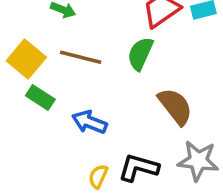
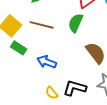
yellow semicircle: (98, 176) -> (52, 93), turned -64

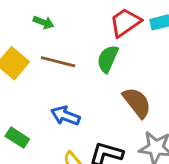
green rectangle: (19, 48) -> (17, 138), moved

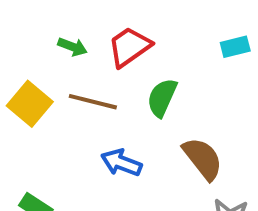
red trapezoid: (125, 22) -> (129, 47), moved
blue arrow: (65, 116) -> (121, 163), moved

